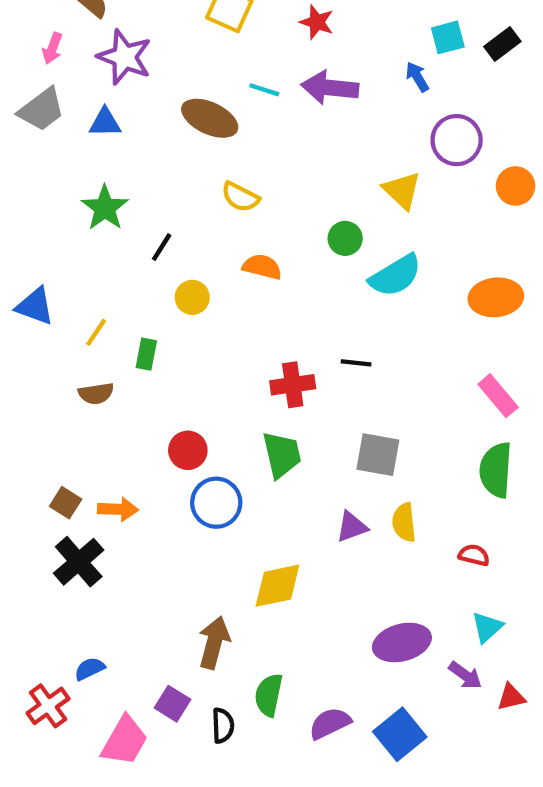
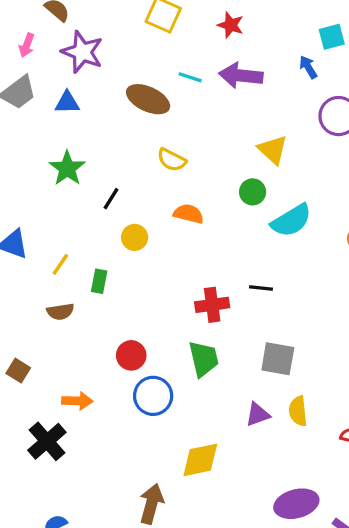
yellow triangle: (402, 190) -> (273, 150), moved
brown square: (66, 503) -> (18, 371), moved

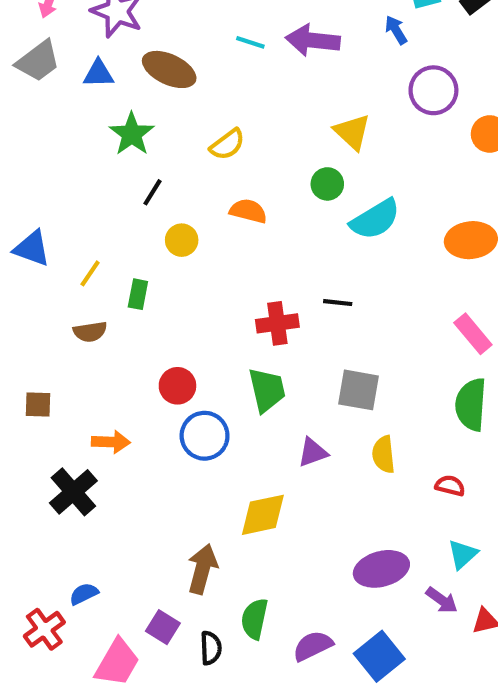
brown ellipse: (148, 99) -> (169, 69), moved
yellow semicircle: (172, 160) -> (227, 144), turned -64
green star: (67, 168) -> (132, 134), moved
brown square: (18, 371) -> (38, 405), turned -30
purple triangle: (258, 414) -> (313, 452), moved

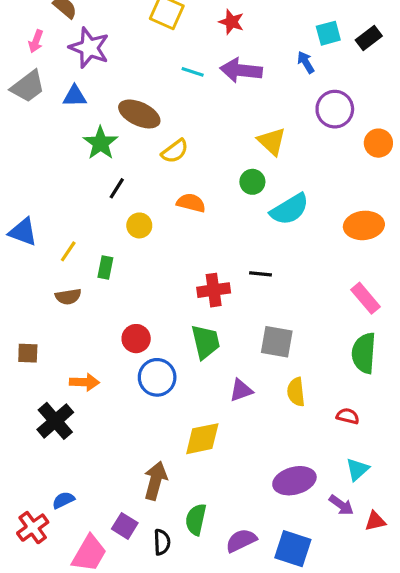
brown ellipse: (169, 69) -> (139, 114), moved
blue square: (379, 656) -> (293, 549), turned -33

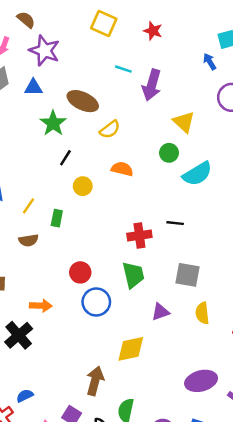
purple arrow: (241, 70) -> (152, 85), moved, turned -80

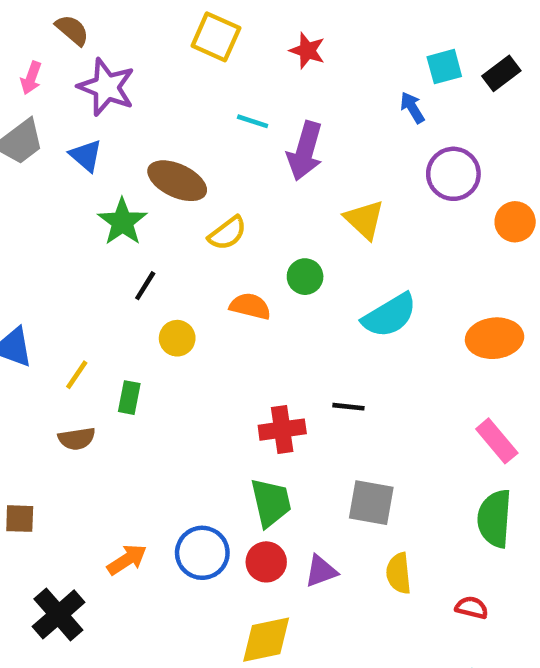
blue triangle: (33, 88) -> (86, 156), turned 42
green circle: (169, 153) -> (305, 277), moved
red circle: (80, 272) -> (266, 562), moved
orange arrow: (41, 306) -> (127, 560), moved, turned -35

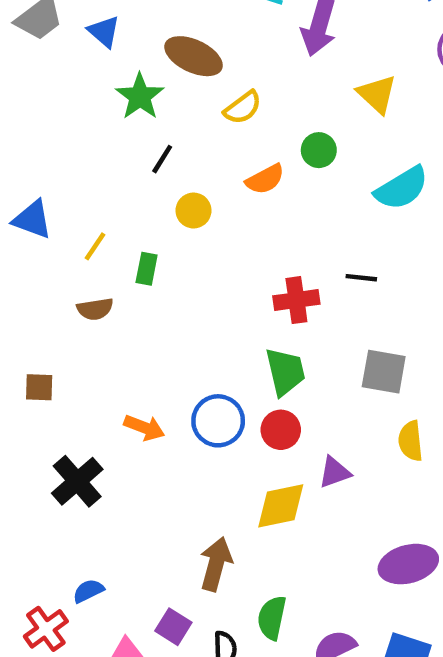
orange semicircle: (250, 306) -> (265, 179), turned 138
orange arrow: (127, 560) -> (144, 428), turned 54
purple triangle: (321, 571) -> (334, 472), moved

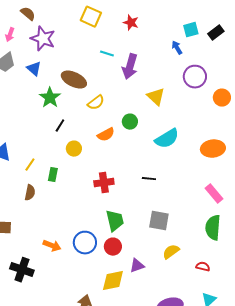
red cross: (296, 300) -> (104, 183), moved
brown semicircle: (95, 309) -> (30, 193), turned -70
yellow semicircle: (411, 441) -> (171, 252), turned 60
black cross: (77, 481) -> (22, 270), turned -30

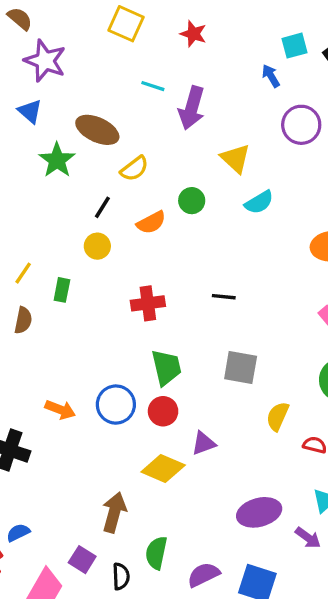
black line: (60, 126) -> (102, 207), moved
cyan semicircle: (167, 139) -> (259, 202), moved, size x0.7
yellow semicircle: (171, 252) -> (278, 416), moved, turned -30
yellow diamond: (113, 281) -> (163, 469), turned 35

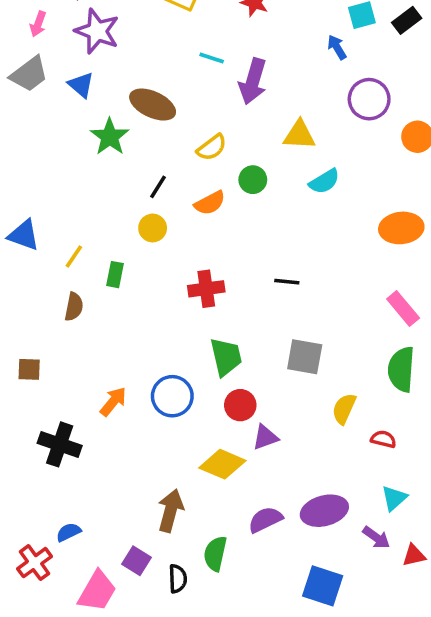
yellow triangle: (236, 158) -> (299, 135), turned -40
yellow semicircle: (134, 169) -> (212, 147), moved
orange arrow: (60, 410) -> (113, 402), turned -72
red circle: (163, 411) -> (240, 405), moved
purple semicircle: (203, 575) -> (265, 520), moved

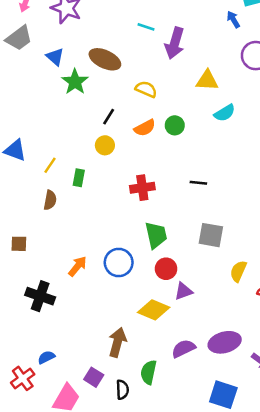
blue triangle: (81, 85) -> (55, 57), moved
yellow semicircle: (212, 147) -> (146, 89), turned -120
green circle: (253, 180) -> (175, 125), moved

